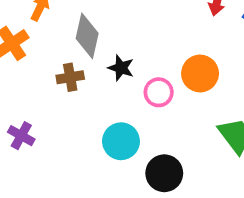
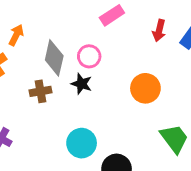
pink circle: (159, 92) -> (89, 56), moved

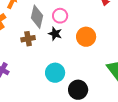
orange circle: (145, 88) -> (86, 37), moved

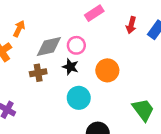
gray diamond: (37, 17) -> (49, 47), turned 65
cyan circle: (55, 73) -> (79, 98), moved

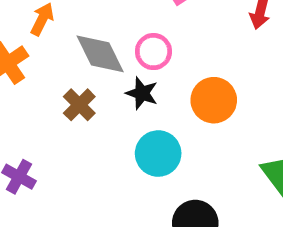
gray diamond: (49, 47) -> (100, 54), turned 76
brown cross: (38, 73) -> (79, 105), turned -35

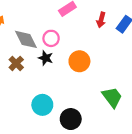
cyan circle: (158, 154) -> (42, 105), moved

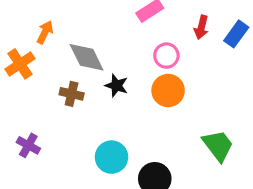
pink circle: (51, 38) -> (166, 56), moved
brown cross: (16, 63) -> (72, 94), turned -32

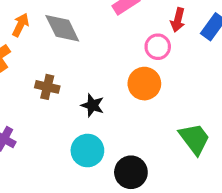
pink circle: (166, 56) -> (158, 47), moved
gray diamond: (87, 57) -> (62, 28), moved
black star: (116, 86) -> (92, 105), moved

